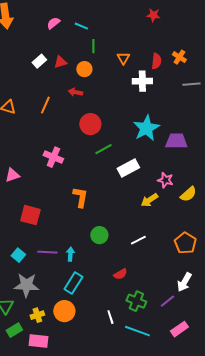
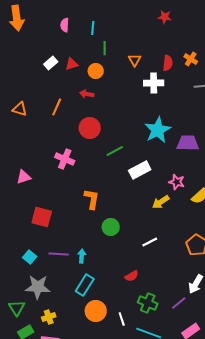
pink semicircle: (53, 23) -> (65, 25), turned -48
cyan line: (81, 26) -> (93, 28), turned 72
red circle: (90, 124) -> (90, 128), moved
green circle: (99, 235) -> (111, 227), moved
orange circle: (64, 311) -> (96, 311), moved

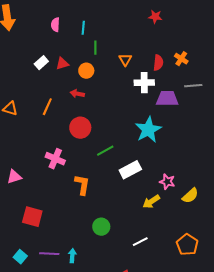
purple trapezoid: (188, 143) -> (167, 99), moved
orange L-shape: (92, 199) -> (82, 185), moved

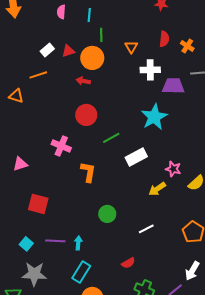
red semicircle: (158, 63) -> (164, 39), moved
orange circle: (86, 71) -> (92, 58), size x1.5
orange line: (47, 107) -> (38, 75), moved, turned 48

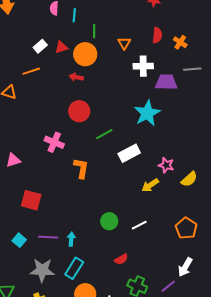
cyan line: (89, 15) -> (74, 15), moved
green circle: (107, 214) -> (109, 221), moved
gray star: (34, 274) -> (42, 270), moved

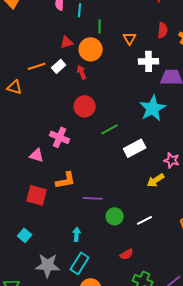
white rectangle: (40, 46) -> (59, 66), moved
red arrow: (76, 77) -> (82, 72), turned 56
pink triangle: (13, 160) -> (37, 155), moved, turned 35
orange L-shape: (81, 168) -> (66, 180), moved, turned 70
purple line: (48, 237) -> (93, 198), moved

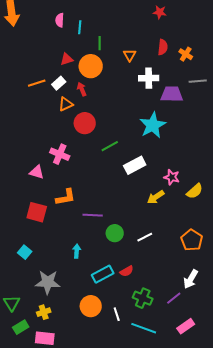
orange triangle: (15, 87) -> (66, 104), moved, turned -42
cyan rectangle: (80, 263) -> (103, 274), moved, turned 30

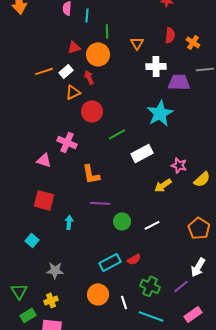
orange L-shape: (66, 197) -> (91, 174), moved, turned 90
cyan arrow: (77, 251) -> (69, 222), moved
gray star: (48, 282) -> (55, 270), size x0.7

